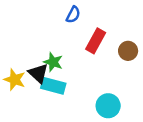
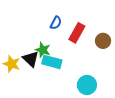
blue semicircle: (73, 15) -> (56, 23), moved
cyan rectangle: (53, 86) -> (52, 62), moved

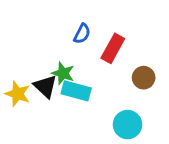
brown circle: (103, 41) -> (144, 78), moved

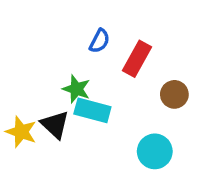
black triangle: (45, 86) -> (55, 125), moved
yellow star: (18, 94) -> (21, 132), moved

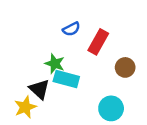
blue semicircle: (100, 41) -> (71, 29), turned 36
yellow star: (21, 132) -> (25, 107), moved, turned 30

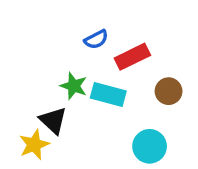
red rectangle: (98, 42) -> (132, 57), turned 35
cyan rectangle: (66, 79) -> (108, 95), moved

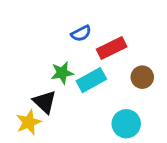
green star: (74, 86) -> (62, 73), turned -30
cyan rectangle: (108, 95) -> (91, 80), turned -44

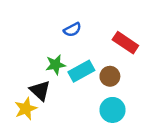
red rectangle: (112, 48) -> (125, 43), moved, turned 60
brown circle: (142, 77) -> (110, 76), moved

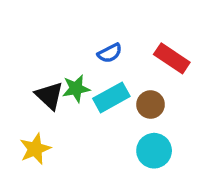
blue semicircle: (72, 30) -> (110, 53), moved
black triangle: (40, 91) -> (49, 96), moved

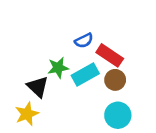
red rectangle: (172, 58) -> (110, 55), moved
black triangle: (49, 96) -> (38, 87), moved

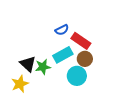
green star: (58, 68) -> (43, 67), moved
cyan circle: (118, 115) -> (77, 76), moved

